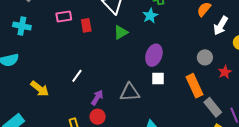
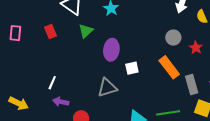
pink rectangle: (64, 16) -> (15, 33), moved, turned -63
purple ellipse: (154, 55) -> (111, 50), moved
purple arrow: (97, 98) -> (61, 102), moved, turned -98
gray rectangle: (213, 107) -> (192, 85), turned 36

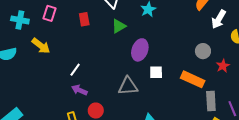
orange rectangle: (169, 67) -> (193, 79), turned -40
yellow arrow: (19, 103) -> (41, 46), moved

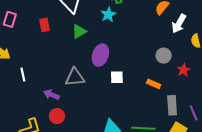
white line: (75, 70) -> (23, 75), moved, turned -48
orange rectangle: (193, 79) -> (154, 84), size x0.6
gray triangle: (128, 86) -> (75, 77), moved
purple arrow: (79, 90) -> (51, 95), moved

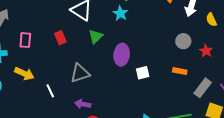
gray triangle: (75, 77) -> (80, 73), moved
gray rectangle: (172, 105) -> (203, 88), turned 54

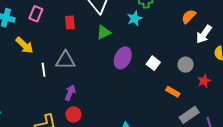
gray triangle: (80, 73) -> (66, 60), moved
white square: (143, 73) -> (153, 63), moved, turned 32
purple arrow: (83, 104) -> (70, 93), turned 84

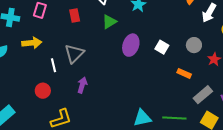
yellow arrow: (24, 45) -> (32, 43), turned -42
gray triangle: (66, 60) -> (74, 54), turned -40
red circle: (74, 114) -> (43, 91), moved

